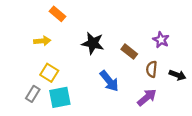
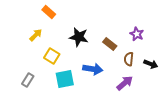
yellow arrow: (42, 41) -> (36, 35), turned -40
yellow square: (49, 73) -> (52, 56), moved
blue arrow: (109, 81) -> (93, 69), turned -42
cyan square: (60, 97) -> (65, 79), moved

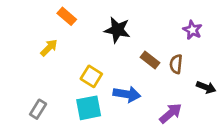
purple star: (137, 34) -> (192, 30), moved
black star: (79, 37) -> (117, 30), moved
yellow square: (52, 56) -> (91, 76), moved
brown semicircle: (129, 59) -> (176, 64), moved

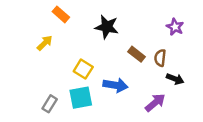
black arrow: (206, 87) -> (175, 79), moved
gray rectangle: (38, 109) -> (50, 104), moved

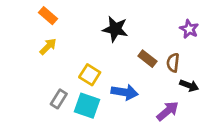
orange rectangle: (61, 14) -> (48, 16), moved
cyan square: (81, 98) -> (87, 106), turned 30
gray rectangle: (50, 104) -> (59, 99), moved

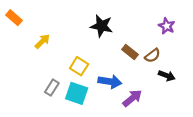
orange rectangle: (48, 16) -> (14, 18), moved
brown semicircle: (173, 63) -> (152, 56), turned -133
purple arrow: (168, 111) -> (132, 98), moved

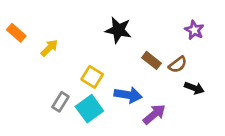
orange rectangle: (14, 18) -> (16, 33), moved
cyan square: (77, 93) -> (89, 109), turned 35

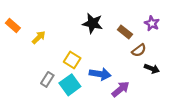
brown rectangle: (151, 60) -> (125, 32), moved

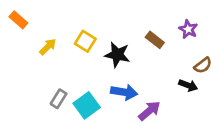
black star: (93, 23) -> (117, 55), moved
orange rectangle: (13, 26) -> (18, 20), moved
brown semicircle: (139, 50) -> (203, 65), moved
yellow square: (72, 60) -> (85, 41), moved

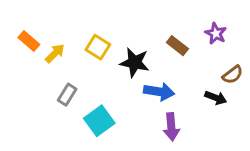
orange rectangle: (18, 20) -> (29, 41), moved
blue arrow: (124, 92) -> (159, 92), moved
gray rectangle: (59, 99) -> (67, 95), moved
purple arrow: (149, 111) -> (171, 127), turned 125

